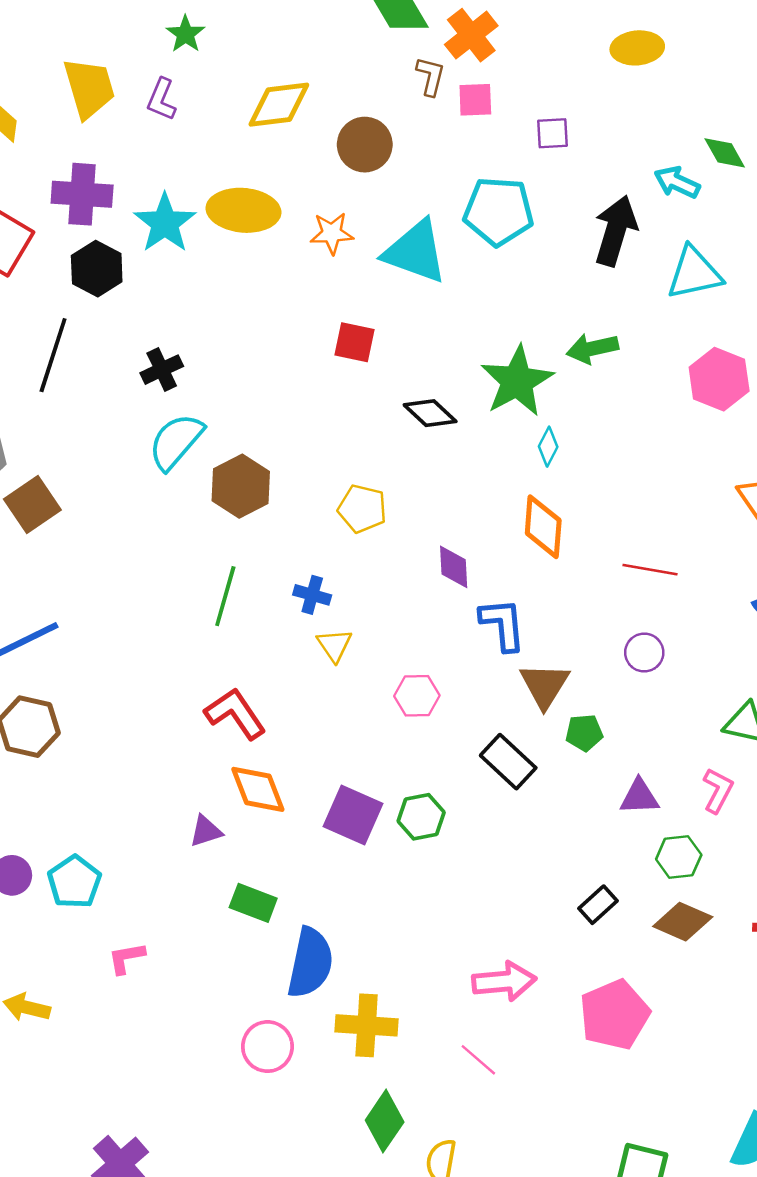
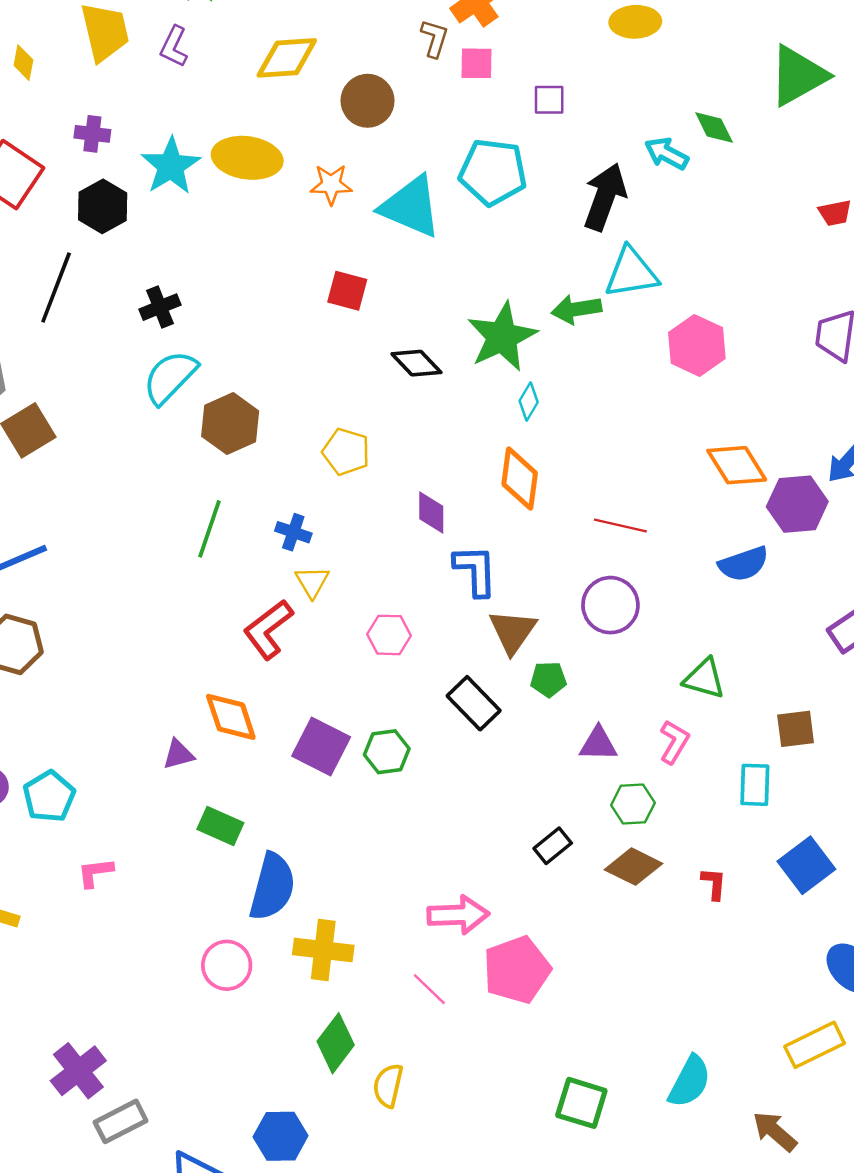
purple cross: (82, 194) -> (92, 134), size x0.6
cyan triangle: (694, 273) -> (631, 273), moved
purple circle: (644, 653) -> (610, 605), size x1.5
red L-shape: (235, 714) -> (268, 629), moved, turned -96
pink pentagon: (615, 1015) -> (517, 970), moved

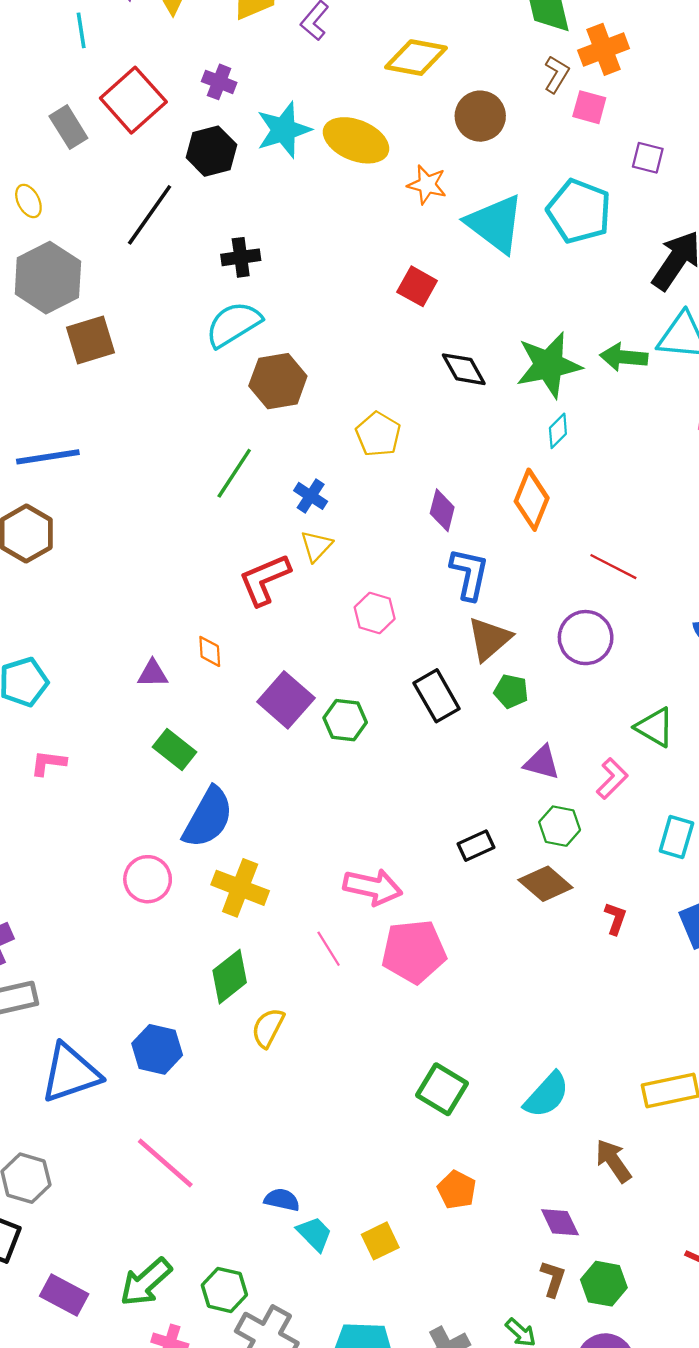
orange diamond: (231, 717) -> (210, 651), size x0.6

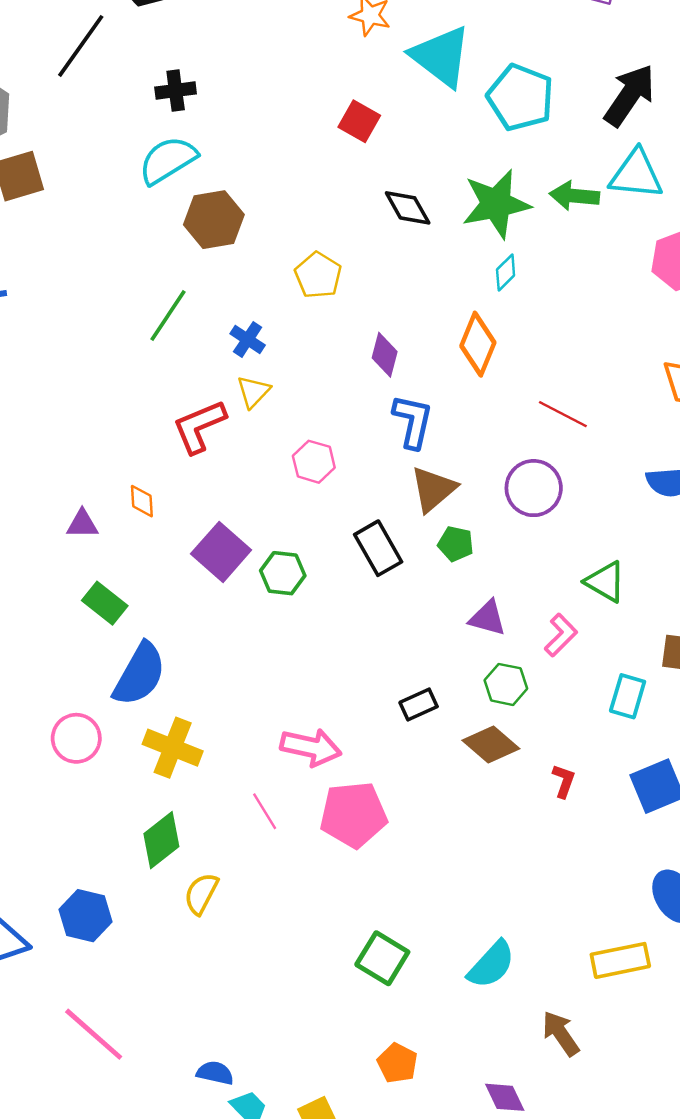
cyan pentagon: (579, 211) -> (520, 97), moved

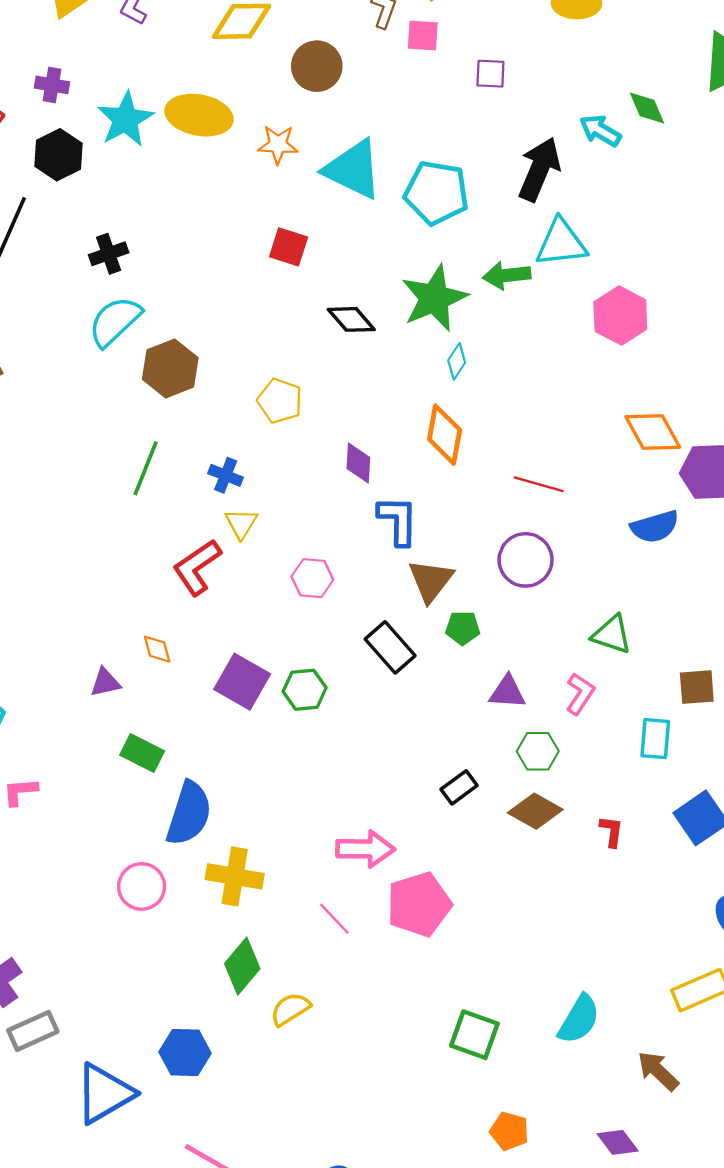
yellow semicircle: (201, 894) -> (290, 1009), turned 42

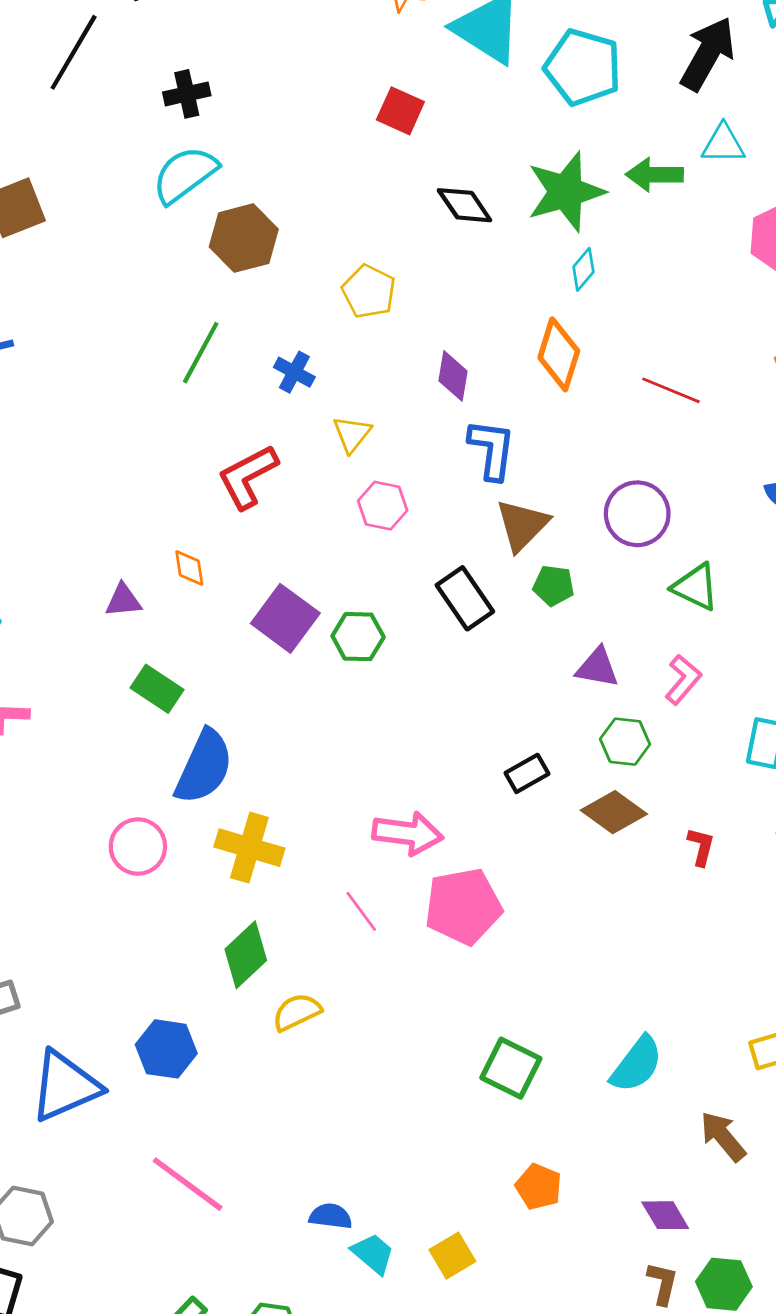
cyan triangle: (561, 243) -> (723, 144), size x0.7
red line: (539, 484) -> (671, 390), moved
yellow triangle: (241, 524) -> (352, 434), moved
green triangle: (612, 635) -> (696, 587), moved

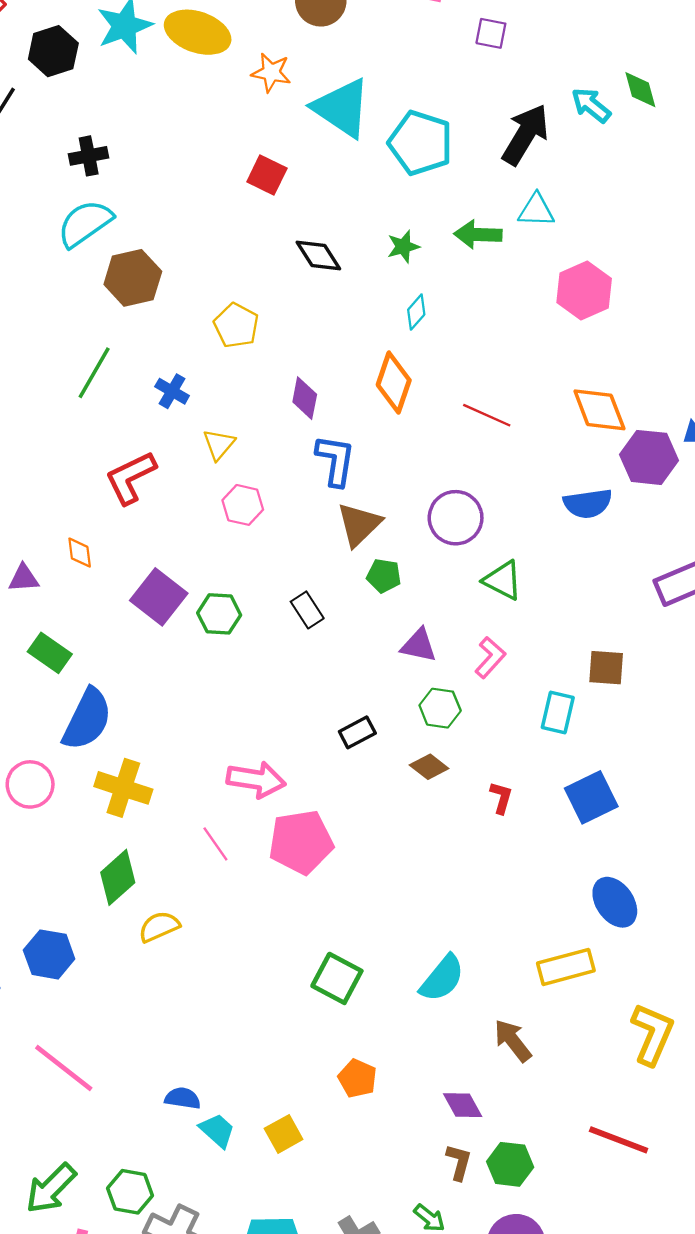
green star: (566, 192) -> (403, 247), size x0.5
black rectangle: (465, 598) -> (307, 610), moved, size x0.7
brown diamond: (614, 812) -> (429, 767), size x0.7

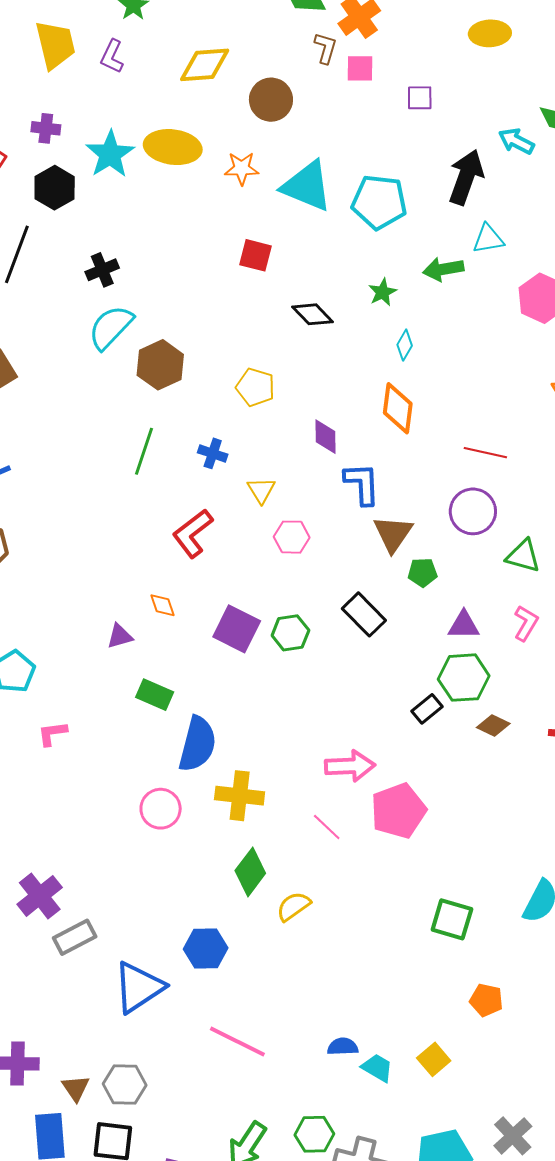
red line: (487, 415) -> (485, 453), moved
black rectangle: (307, 610) -> (364, 614), size x1.4
green hexagon: (440, 708) -> (464, 678), moved, size x1.4

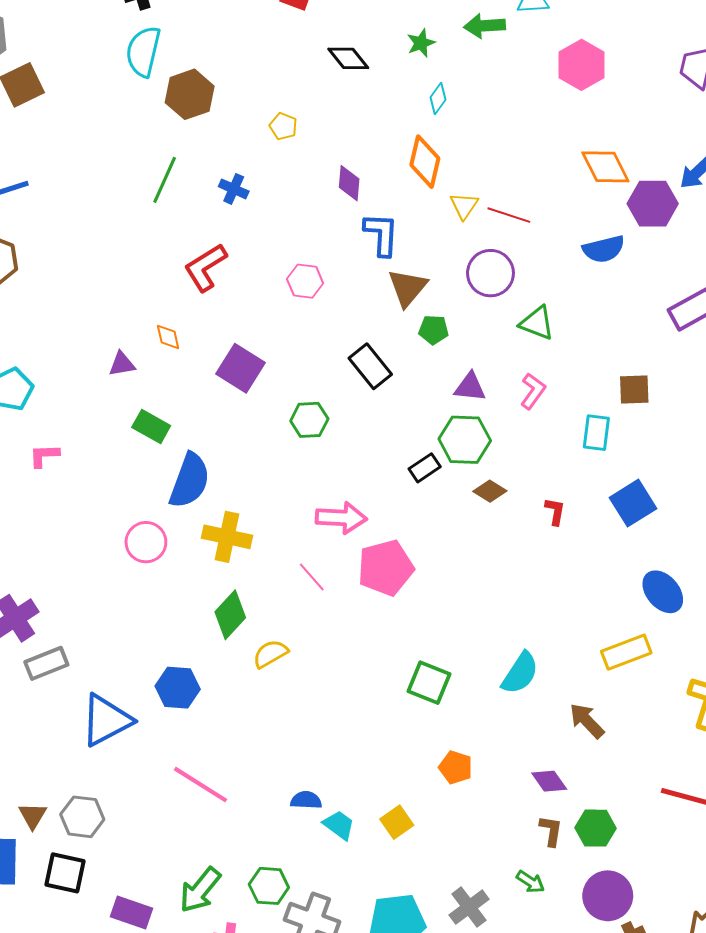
cyan semicircle: (111, 327) -> (143, 51), turned -36
yellow pentagon: (255, 387) -> (283, 126), size x0.7
yellow triangle: (261, 490) -> (464, 206), moved
green hexagon: (290, 633) -> (309, 420), moved

